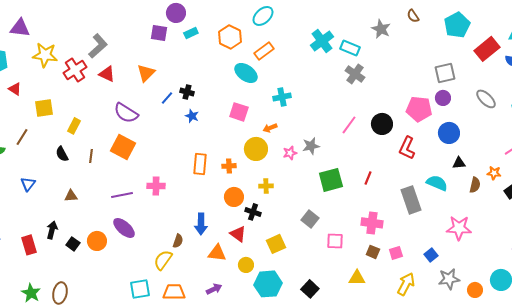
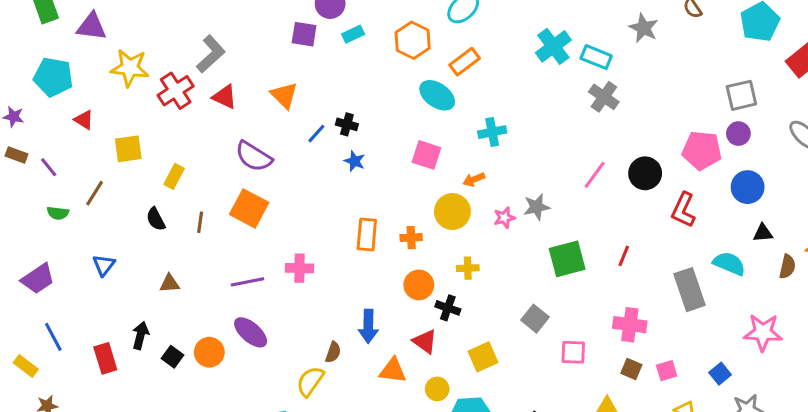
orange triangle: (146, 73) -> (284, 95), turned -30

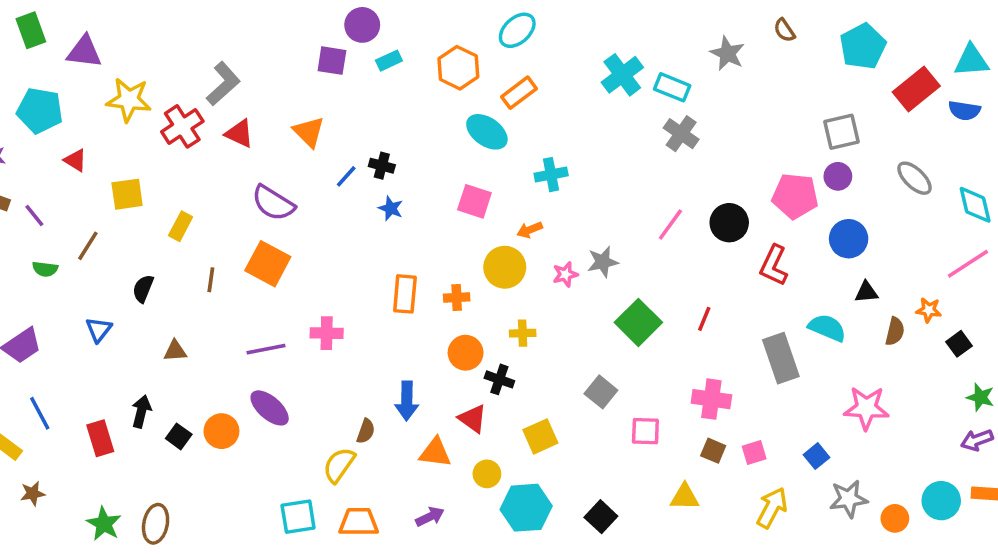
black semicircle: (156, 219) -> (143, 289), moved, turned 50
green square: (567, 259) -> (638, 322), turned -30

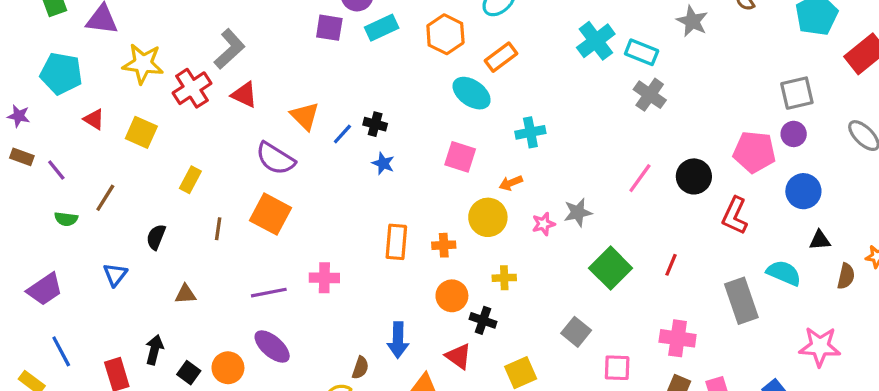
cyan rectangle: (389, 61) -> (382, 28), size x1.4
orange triangle: (309, 132) -> (305, 116), moved
yellow square: (127, 194) -> (141, 132), moved, turned 32

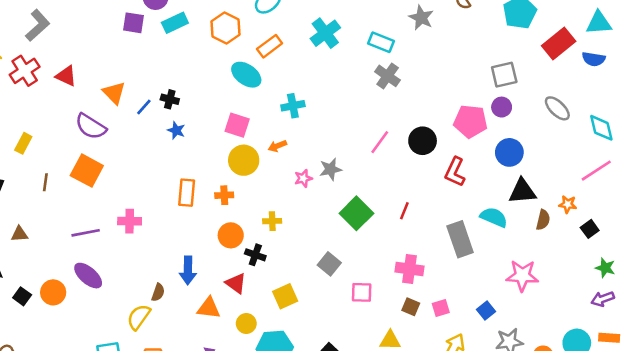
cyan cross: (596, 41) -> (325, 33), moved
gray L-shape: (230, 49) -> (38, 25), moved
yellow circle: (488, 217) -> (244, 160), moved
black triangle: (820, 240) -> (522, 191), size x1.6

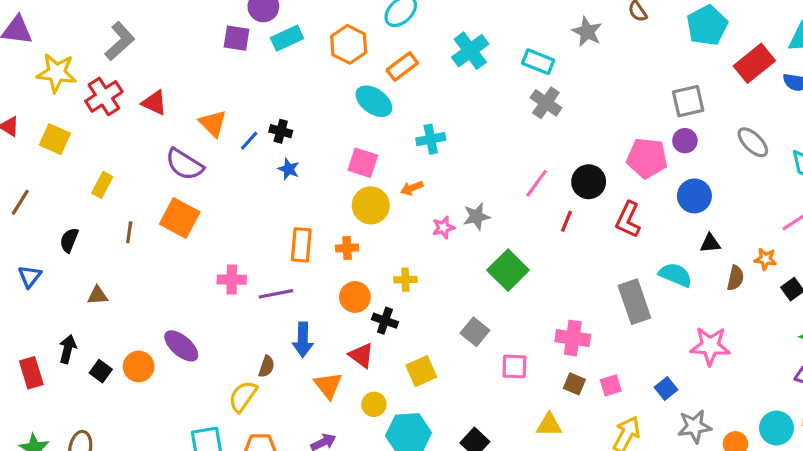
black triangle: (522, 191) -> (710, 243), size x0.6
red line: (404, 211) -> (567, 221), moved
purple line: (86, 233) -> (276, 294), moved
orange triangle: (209, 308) -> (328, 385), turned 45

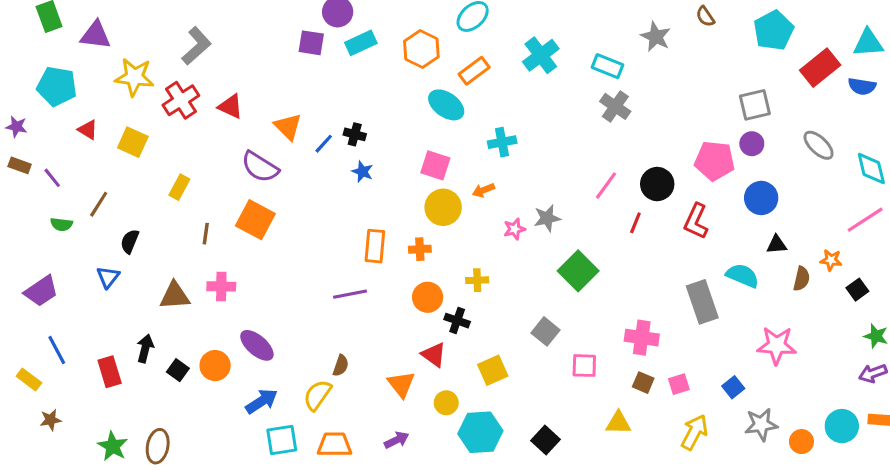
black semicircle: (69, 240) -> (130, 241), moved
pink cross: (232, 280) -> (221, 286), moved
brown triangle: (98, 295) -> (175, 296), size x1.5
blue arrow: (303, 340) -> (262, 401), moved, turned -124

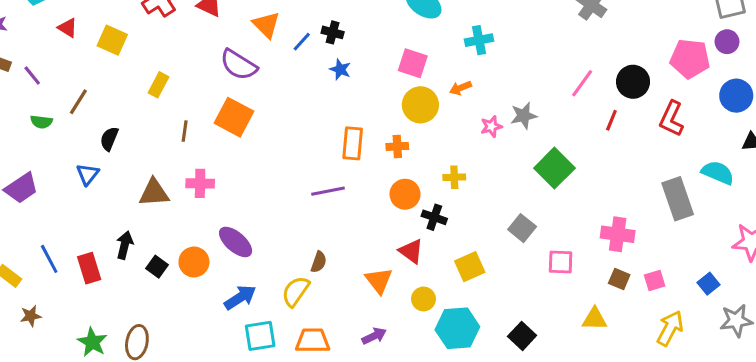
blue line: (57, 350) -> (49, 259), moved

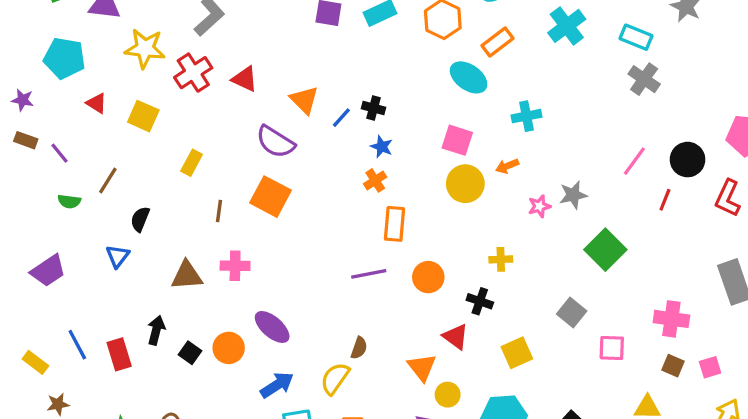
orange cross: (397, 146) -> (375, 180), moved, turned -30
orange circle: (405, 194) -> (428, 277), moved
yellow circle: (423, 299) -> (448, 395), moved

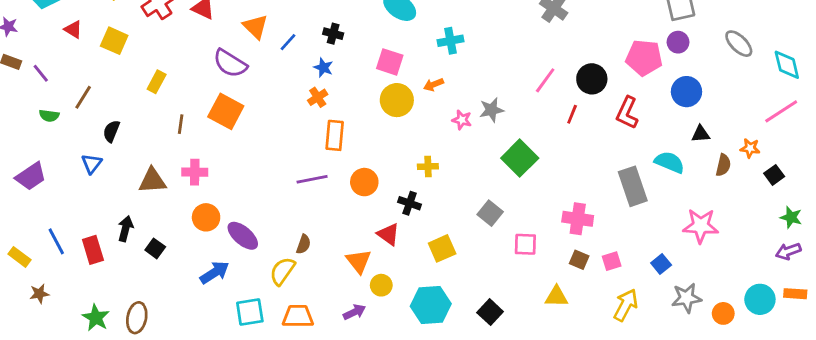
black cross: (374, 108) -> (333, 34), moved
pink star: (539, 206) -> (462, 120), turned 30
purple ellipse: (272, 327) -> (243, 236), moved
orange circle: (229, 348) -> (206, 217), moved
blue arrow: (277, 385) -> (215, 272), moved

